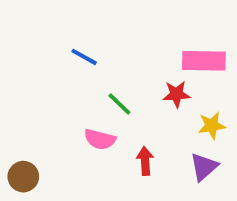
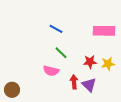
blue line: (84, 57) -> (56, 29), moved
red star: (176, 94) -> (90, 62), moved
purple triangle: (204, 167) -> (89, 85), moved, turned -35

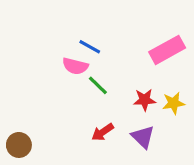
pink rectangle: (104, 31) -> (167, 50), turned -30
pink semicircle: (51, 71) -> (75, 66), moved
red arrow: (74, 82) -> (103, 132), moved, turned -120

